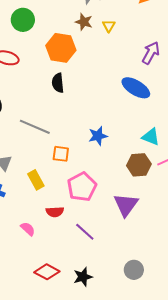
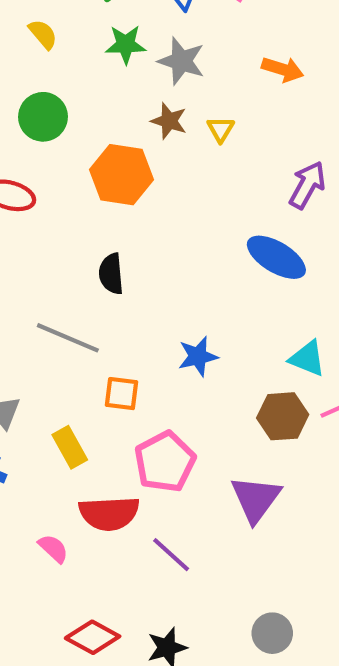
black semicircle: (58, 83) -> (111, 274), moved
red semicircle: (55, 212) -> (109, 513), size x1.6

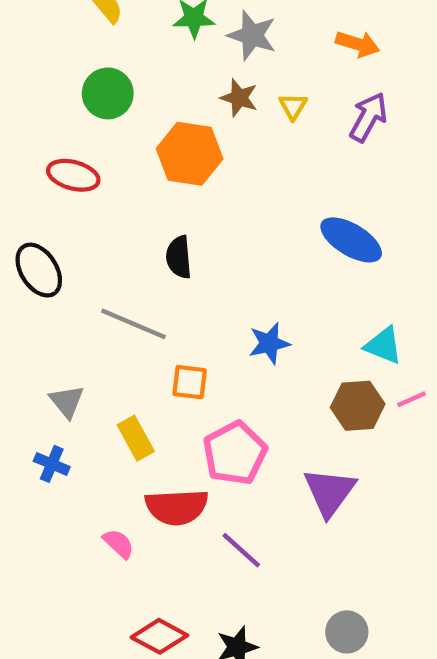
purple arrow: (307, 185) -> (368, 117), moved

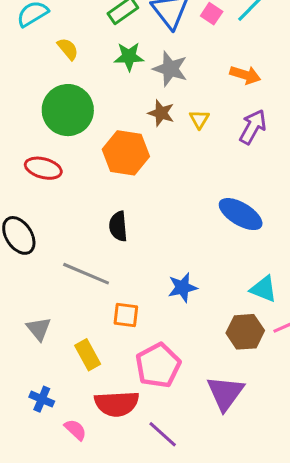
green circle: (108, 93) -> (68, 110), size x1.4
blue cross: (52, 464) -> (42, 399), moved

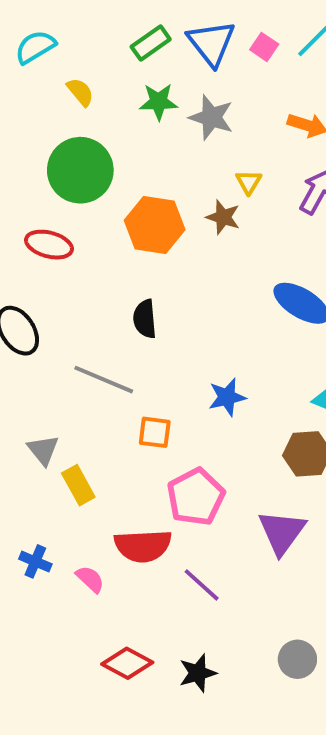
brown star: (161, 113) -> (223, 217), moved
yellow rectangle: (88, 355) -> (78, 485), moved
blue cross: (42, 399) -> (35, 561), moved

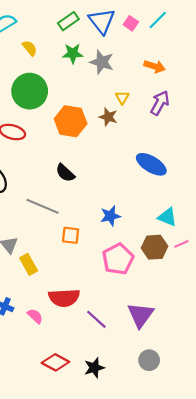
black semicircle: (145, 319) -> (65, 173), turned -42
pink pentagon: (196, 497) -> (118, 259), moved
purple triangle: (282, 532) -> (141, 315), moved

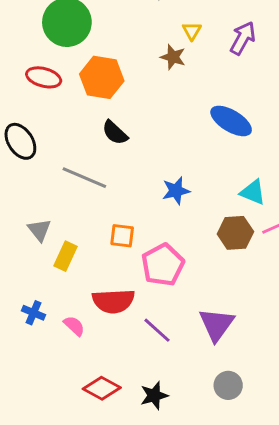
orange hexagon: (71, 121) -> (102, 77), moved
orange square: (71, 235) -> (122, 236), moved
pink pentagon: (118, 259) -> (163, 265), moved
yellow rectangle: (29, 264) -> (65, 256), turned 54

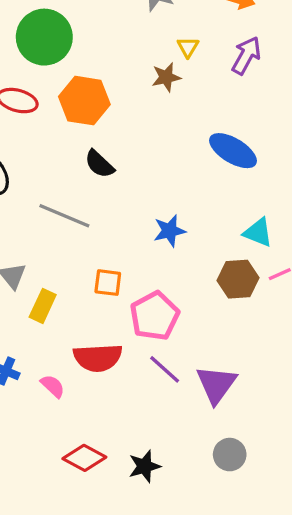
brown star: (173, 57) -> (166, 77), turned -30
purple line: (157, 330) -> (165, 369), moved

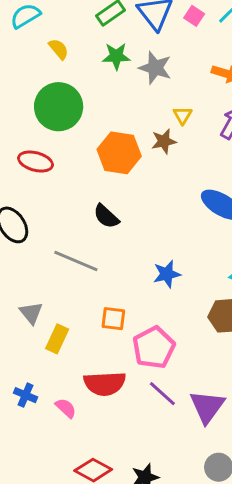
orange hexagon: (84, 101) -> (119, 153), moved

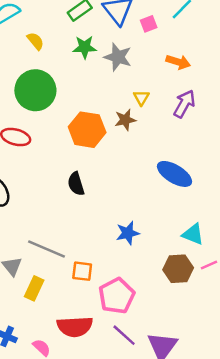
pink square: (194, 16) -> (149, 24), moved, turned 35
black semicircle: (106, 216) -> (76, 184), turned 30
gray line: (76, 261) -> (46, 249), moved

